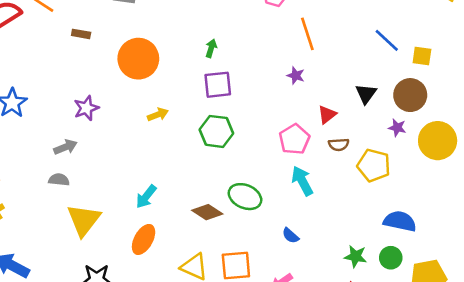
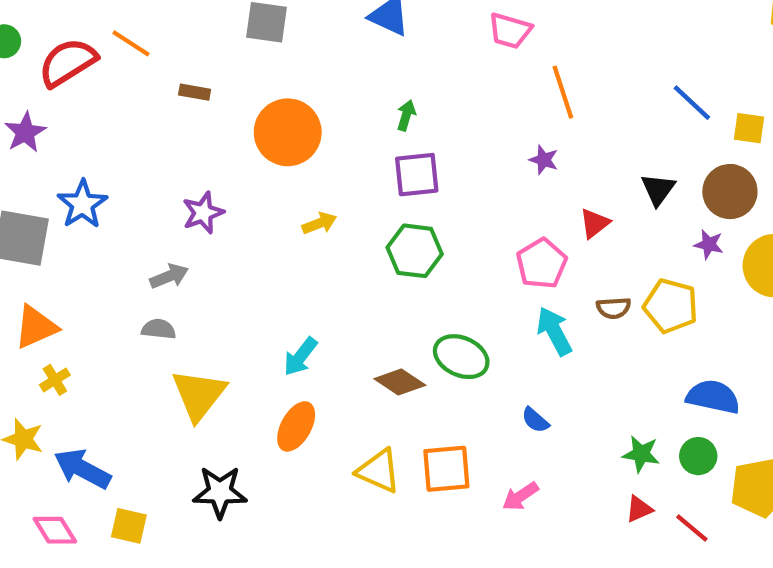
brown semicircle: (339, 144) -> (614, 308), moved

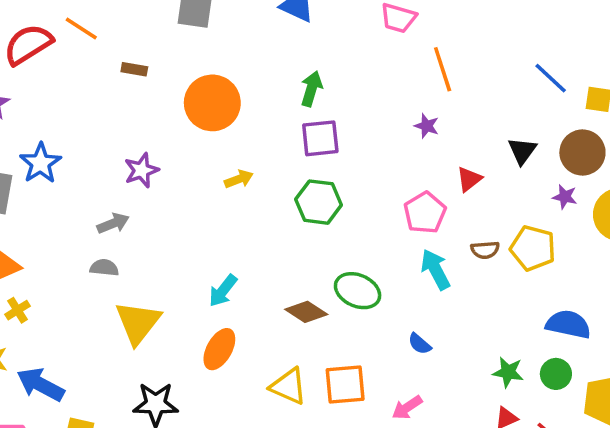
green arrow: (406, 115) -> (311, 89), size x1.4

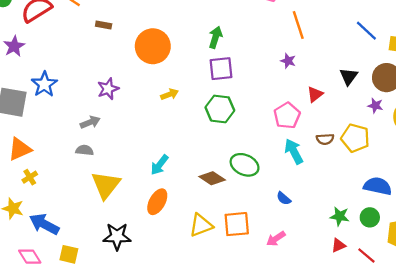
yellow triangle: (288, 386) -> (201, 225), turned -45

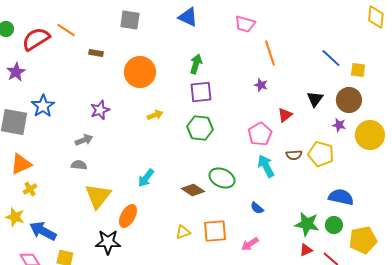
orange ellipse: (157, 202) -> (128, 216), moved
green star: (340, 216) -> (307, 224), size x1.4
yellow triangle: (201, 225) -> (183, 232), size x0.7

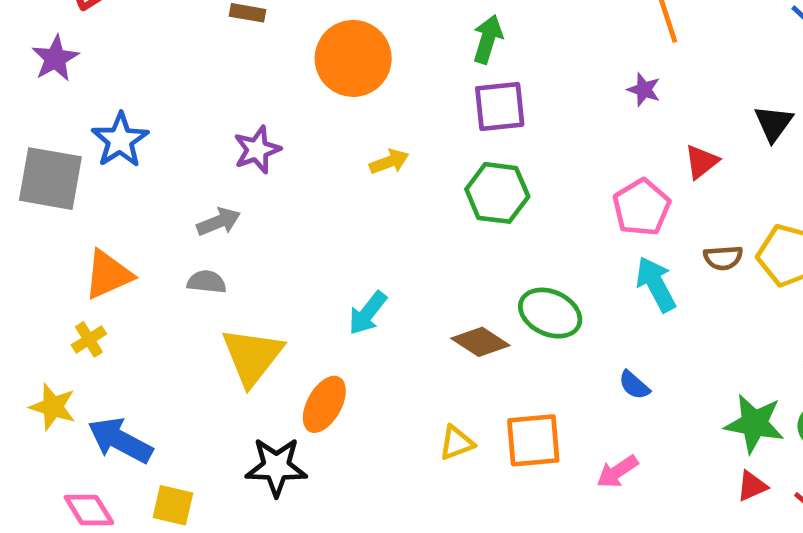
orange triangle: (21, 164) -> (108, 275), moved

